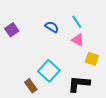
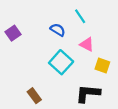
cyan line: (77, 22) -> (80, 16), moved
cyan square: (49, 71) -> (61, 62), moved

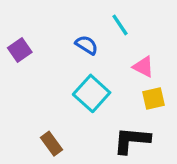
pink triangle: (87, 44) -> (143, 67), moved
yellow square: (102, 66) -> (153, 98), turned -32

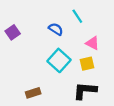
yellow square: (153, 98) -> (87, 64), moved
brown rectangle: (51, 144) -> (33, 93), turned -72

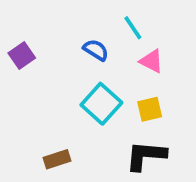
pink triangle: (92, 43) -> (151, 61), moved

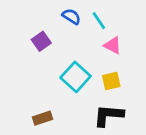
blue semicircle: (96, 50) -> (71, 16), moved
purple square: (22, 56) -> (41, 41), moved

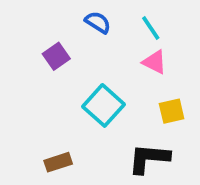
cyan line: (99, 21) -> (151, 28), moved
yellow square: (111, 81) -> (172, 111), moved

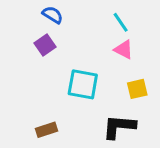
blue semicircle: (98, 22) -> (53, 15), moved
cyan square: (103, 105) -> (83, 84), turned -32

